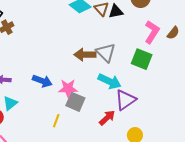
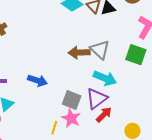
pink star: (68, 88) -> (71, 118), moved, turned 30
purple triangle: (125, 100) -> (97, 99), moved
yellow line: (56, 121) -> (54, 128), moved

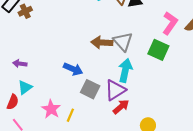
cyan arrow: (105, 78) -> (125, 70), turned -105
blue arrow: (38, 81) -> (73, 69), moved
pink star: (71, 118) -> (51, 109), moved

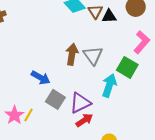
brown arrow: (102, 43) -> (72, 54), turned 90
cyan arrow: (125, 70) -> (109, 85), moved
yellow line: (70, 115) -> (28, 115), moved

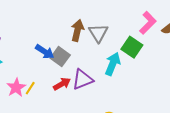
gray square: (55, 99) -> (60, 57), moved
red arrow: (84, 120) -> (62, 84), moved

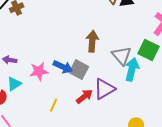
gray triangle: (98, 33) -> (122, 56), moved
pink star: (16, 87) -> (39, 71), moved, turned 30

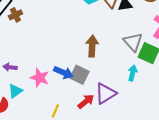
gray triangle: (122, 56) -> (133, 42), moved
cyan arrow: (132, 69) -> (133, 73), size x0.7
pink star: (39, 71) -> (40, 78), turned 30

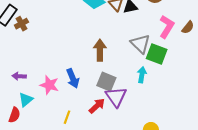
blue arrow: (63, 73) -> (73, 78), turned 48
gray square: (80, 75) -> (106, 82), moved
purple triangle: (106, 93) -> (116, 97), turned -30

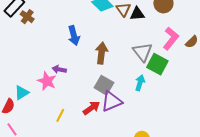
brown cross: (21, 24) -> (27, 17), turned -32
purple arrow: (19, 76) -> (59, 69), moved
blue arrow: (73, 78) -> (74, 36), moved
purple triangle: (116, 97) -> (112, 101), turned 35

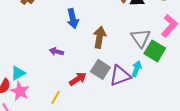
pink star: (47, 81) -> (20, 91), moved
purple triangle: (112, 101) -> (120, 76), moved
red arrow: (91, 108) -> (78, 79), moved

